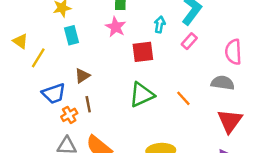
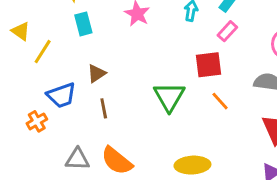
red square: (143, 52) -> (208, 65), moved
green triangle: (142, 95) -> (169, 97), turned -36
orange cross: (69, 115) -> (37, 121), moved

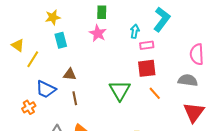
pink rectangle: (227, 31) -> (147, 45), moved, turned 40
brown triangle: (96, 73) -> (70, 74), turned 40
blue trapezoid: (62, 95) -> (46, 89), turned 45

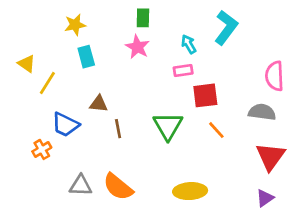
cyan arrow: (135, 31) -> (189, 44), turned -40
pink rectangle: (147, 45) -> (183, 71), moved
brown line: (75, 98) -> (118, 129), moved

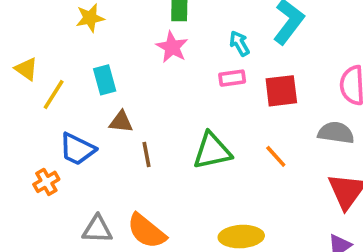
cyan rectangle: (86, 57) -> (105, 80), moved
red square: (205, 95) -> (281, 91), moved
green triangle: (168, 126) -> (212, 151), turned 48

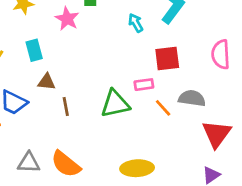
pink star: (172, 47) -> (67, 19), moved
pink rectangle: (232, 78) -> (144, 85), moved
gray semicircle: (336, 133) -> (192, 98), moved

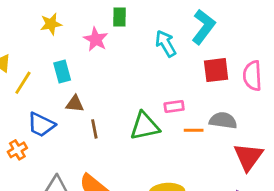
cyan arrow: (136, 23) -> (166, 44), size x1.4
red square: (167, 59) -> (216, 70), moved
orange line: (163, 108) -> (194, 130), turned -48

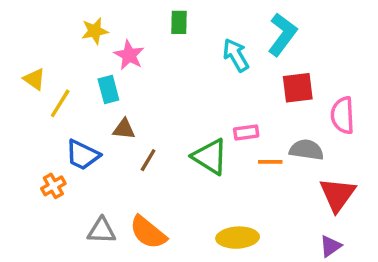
pink star: (96, 39) -> (129, 55), moved
pink semicircle: (252, 76) -> (343, 115), moved
green triangle: (145, 126) -> (210, 157), turned 44
brown line: (94, 129) -> (148, 160), turned 42

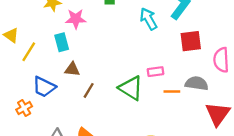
pink star: (129, 55) -> (76, 19), turned -30

